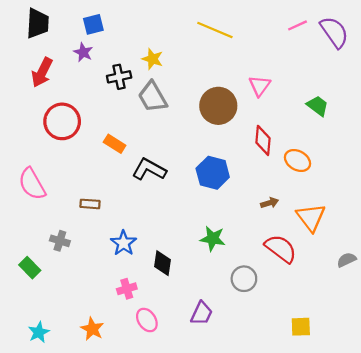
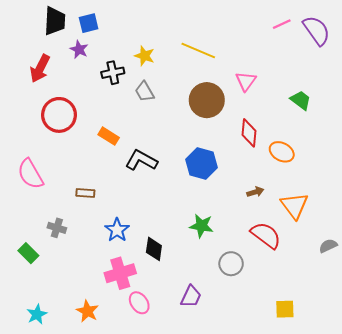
black trapezoid: (38, 23) -> (55, 21), moved
yellow line: (215, 30) -> (198, 51), moved
gray trapezoid: (152, 97) -> (144, 92), size x0.7
pink cross: (127, 289) -> (120, 273), size x1.6

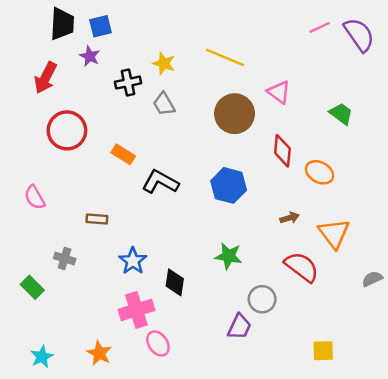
pink triangle: (246, 81) -> (279, 92), turned -30
pink semicircle: (30, 174) -> (35, 197), size x0.7
purple trapezoid: (191, 296) -> (239, 327), moved

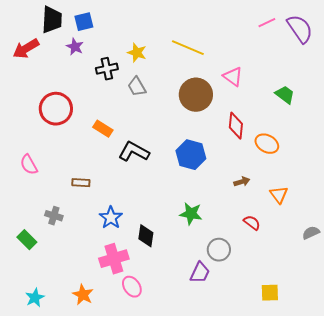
red arrow: (45, 78) -> (26, 49), moved, turned 32
orange triangle: (334, 233) -> (279, 195), size x0.7
red semicircle: (302, 267) -> (252, 223), size x0.6

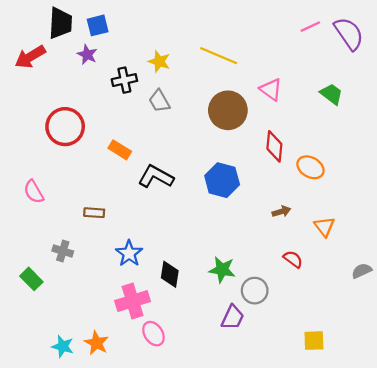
green trapezoid: (285, 95) -> (331, 94), moved
green star: (191, 214) -> (222, 270), moved
cyan star: (35, 298) -> (63, 346), moved, turned -30

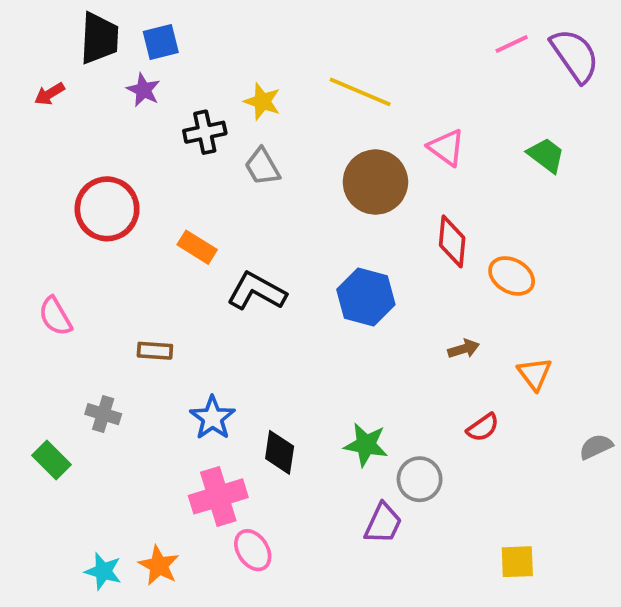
red arrow: (30, 57) -> (50, 94), size x0.6
red semicircle: (293, 259) -> (483, 427), turned 108

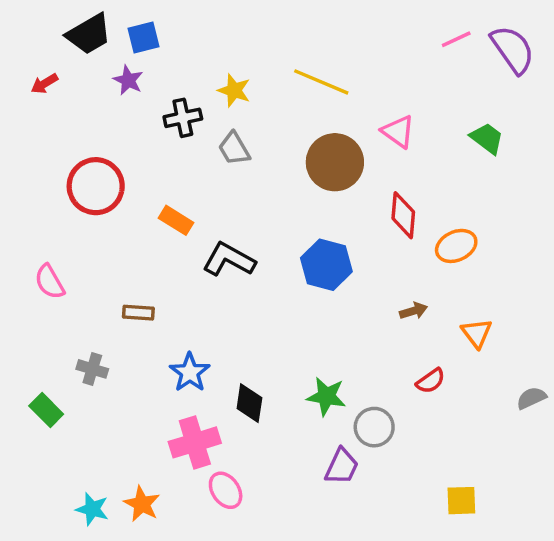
black trapezoid: (99, 38) -> (89, 34), turned 57
orange ellipse: (512, 276) -> (456, 246), turned -54

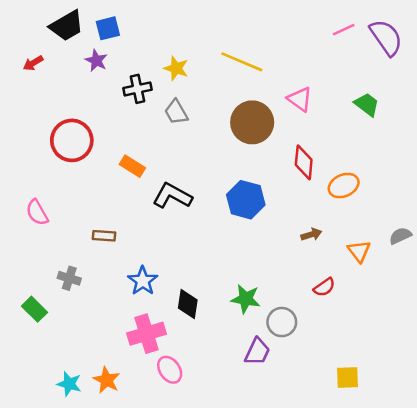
gray semicircle: (531, 398) -> (400, 236), moved

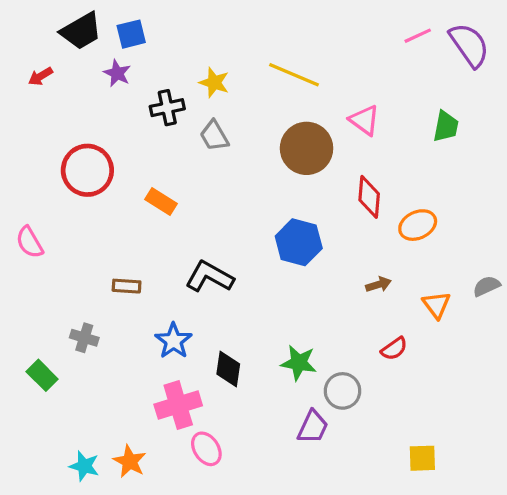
green trapezoid: (367, 104) -> (446, 126), turned 64
black L-shape: (172, 196) -> (209, 277), moved
pink semicircle: (37, 213) -> (30, 242), moved

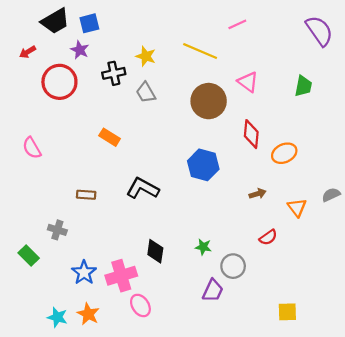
pink line: (418, 36) -> (237, 24), moved
red circle: (87, 170) -> (59, 82), moved
pink semicircle: (30, 242) -> (32, 148), moved
blue star: (173, 341) -> (84, 272), moved
green star: (299, 363) -> (203, 247), size x0.7

